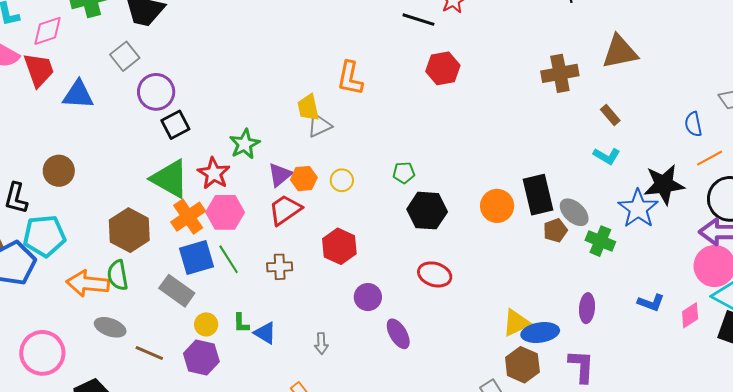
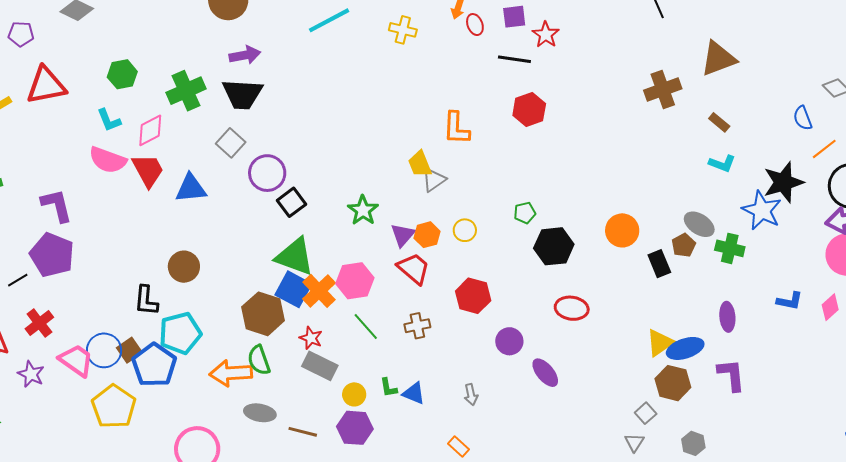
red hexagon: (443, 68) -> (529, 110), moved
red star: (214, 173) -> (311, 338), moved, size x0.7
black rectangle: (538, 195) -> (659, 264), moved, size x0.7
red trapezoid: (285, 210) -> (414, 269), turned 84
blue square: (197, 258) -> (293, 289), moved, turned -36

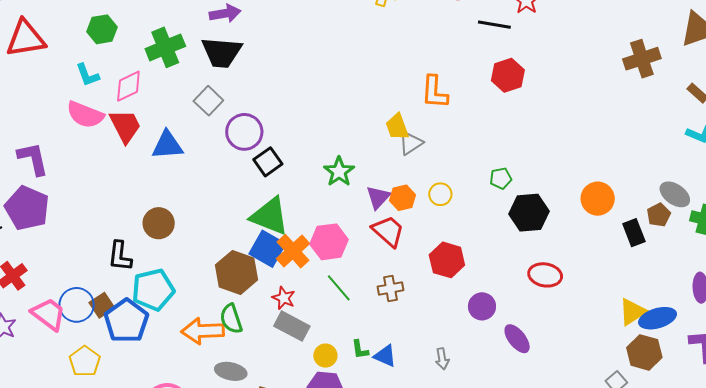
yellow pentagon: (114, 407) -> (85, 361), size x0.7

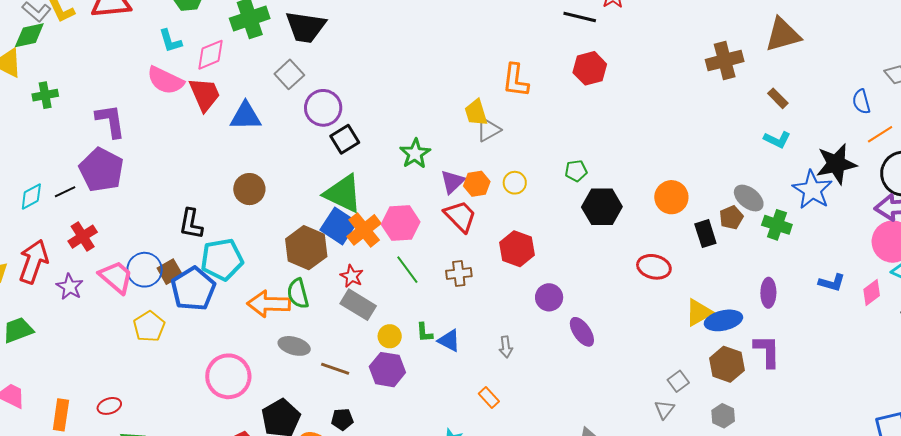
brown circle: (159, 223) -> (249, 189), moved
red ellipse: (545, 275) -> (654, 267), moved
brown hexagon: (644, 352) -> (727, 364), moved

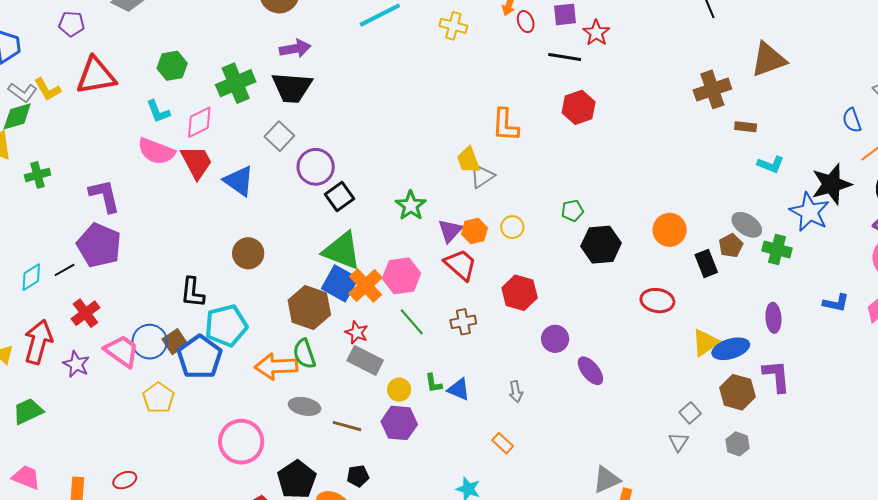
brown rectangle: (778, 98) -> (746, 127), moved, turned -35
blue triangle: (246, 116) -> (239, 181), turned 40

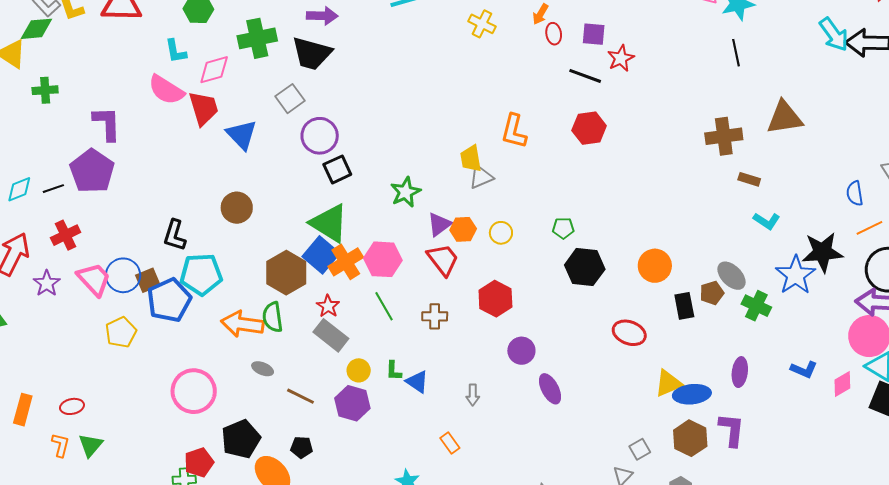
gray ellipse: (305, 406) -> (263, 369), size x0.7

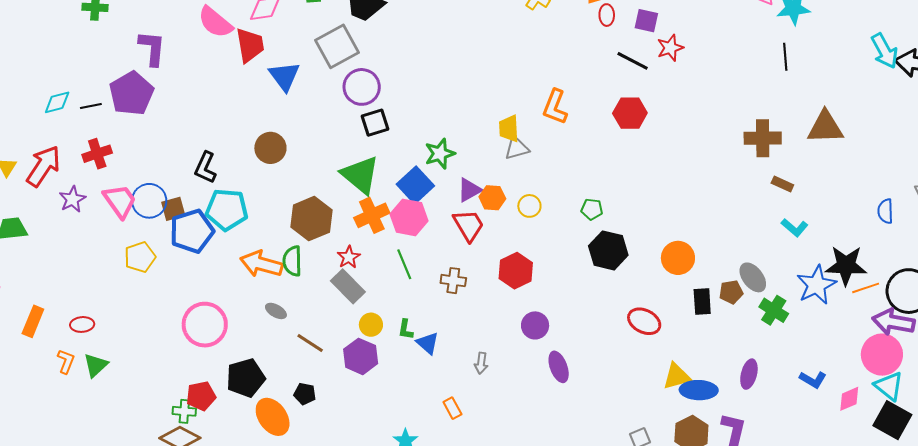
gray square: (290, 99) -> (337, 46), size x1.5
orange line: (869, 228) -> (866, 288), moved
blue square: (321, 255) -> (415, 185), moved

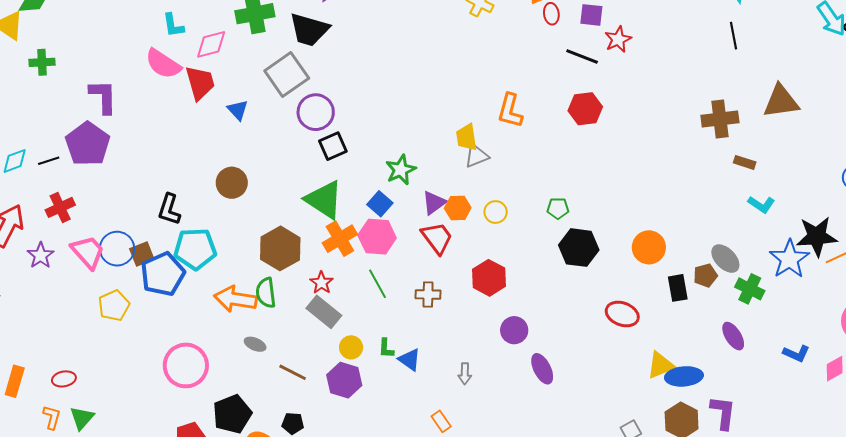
blue triangle: (284, 76) -> (238, 110), size x0.7
blue square: (415, 185) -> (380, 204), size x0.7
purple ellipse: (749, 374) -> (733, 336), moved, turned -40

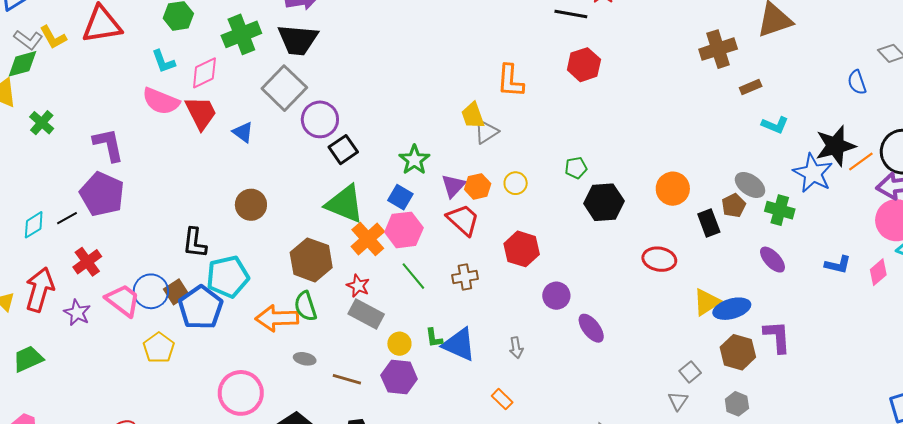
green cross: (42, 62) -> (42, 123), turned -35
brown rectangle: (745, 162) -> (751, 87), turned -30
blue triangle: (409, 360) -> (459, 344), size x1.5

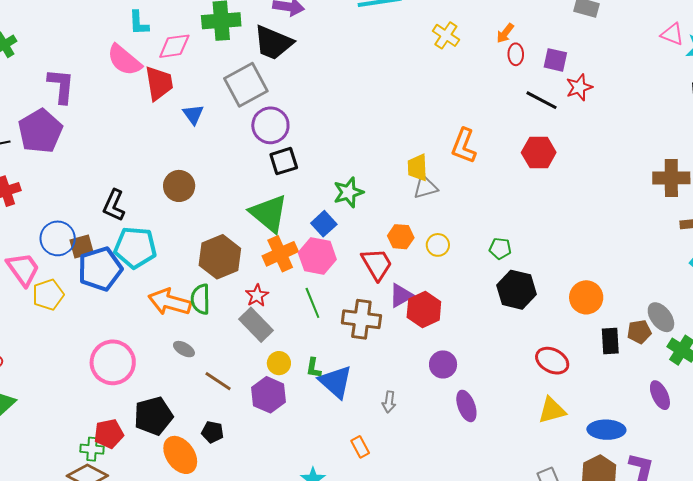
purple triangle: (453, 186) -> (401, 296), moved
brown cross: (465, 277) -> (361, 319), size x1.5
pink trapezoid: (123, 300) -> (23, 269), moved
yellow triangle: (707, 302) -> (552, 410), moved

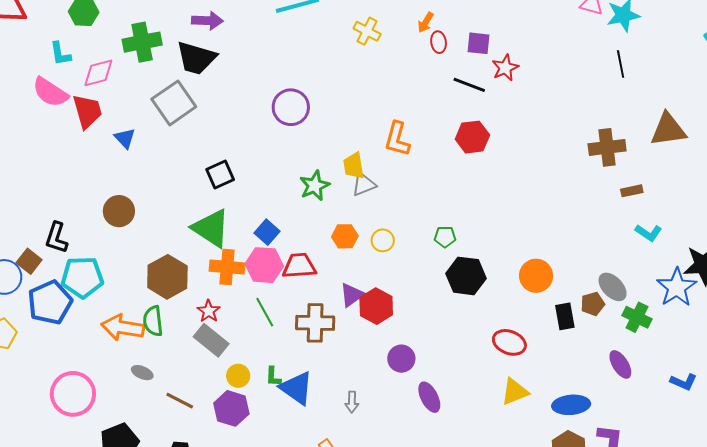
purple circle: (270, 125) -> (291, 107), moved
green star: (348, 192) -> (315, 186), moved
brown square: (82, 247) -> (29, 261), moved, turned -30
orange cross: (280, 254) -> (227, 267), turned 36
red trapezoid: (377, 264) -> (299, 266), moved, turned -57

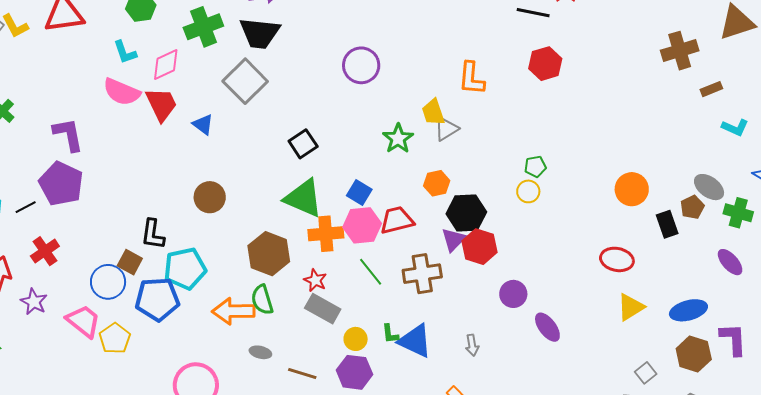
yellow circle: (383, 240) -> (528, 191), moved
black hexagon: (466, 276) -> (466, 213), moved
blue pentagon: (50, 302) -> (157, 299), turned 30

